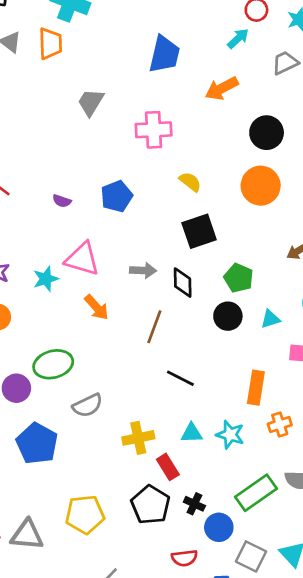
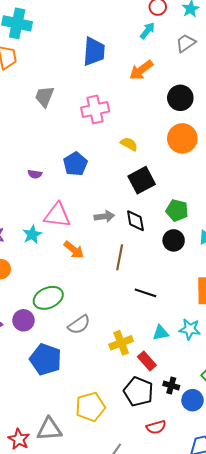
red semicircle: (184, 558) -> (156, 427), moved

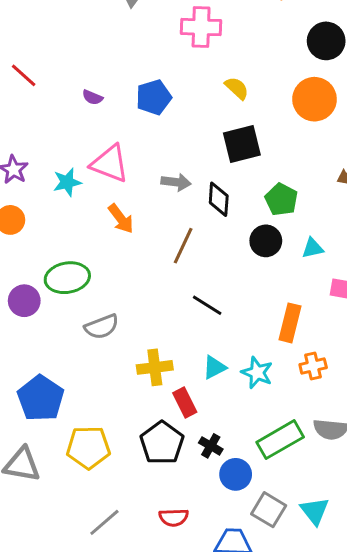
cyan triangle: (161, 333) -> (214, 367), turned -30
blue pentagon: (46, 359) -> (41, 398), moved
red semicircle: (156, 427) -> (174, 517), moved

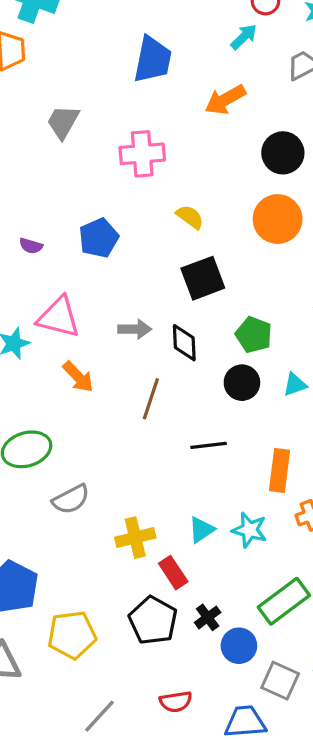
black line: (207, 305) -> (209, 445), moved, turned -32
black cross: (211, 446) -> (208, 617), turned 30

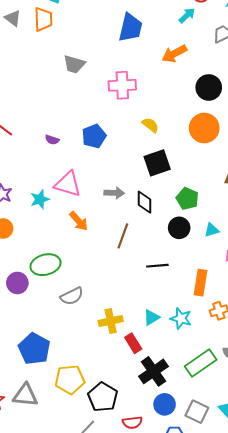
gray trapezoid: (63, 122) -> (74, 64), turned -105
black cross: (208, 617) -> (154, 371), size x1.8
black pentagon: (153, 620) -> (103, 397), moved
blue circle: (239, 646) -> (165, 404), moved

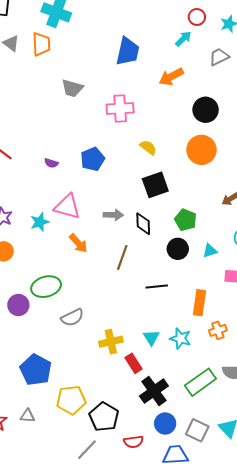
cyan triangle: (151, 317) -> (151, 338), turned -30
gray triangle: (25, 395) -> (28, 416), size x0.6

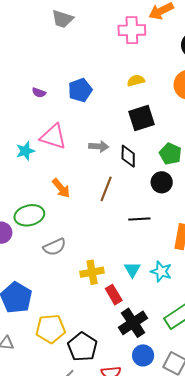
pink cross: (120, 109) -> (132, 30), moved
yellow semicircle: (148, 147) -> (136, 81), turned -54
orange arrow: (78, 243) -> (61, 188), moved

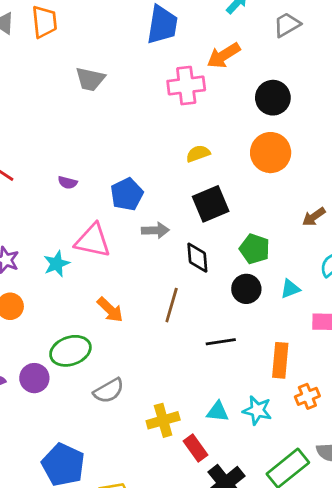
blue pentagon: (80, 90) -> (127, 194), moved
gray arrow: (99, 146) -> (155, 230), moved
cyan triangle: (132, 270) -> (218, 412), turned -48

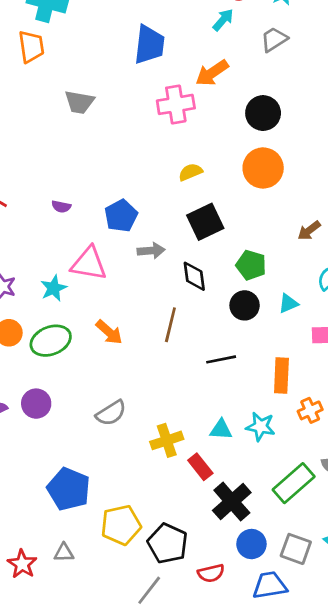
green ellipse: (70, 351) -> (51, 341), moved

